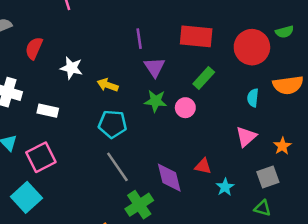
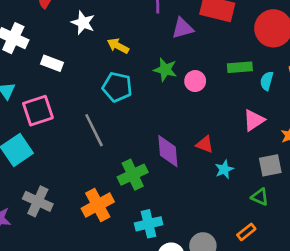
purple triangle: (154, 67) -> (183, 28), moved, turned 40
green rectangle: (204, 78) -> (240, 67), moved, turned 35
gray line: (117, 167) -> (94, 130), moved

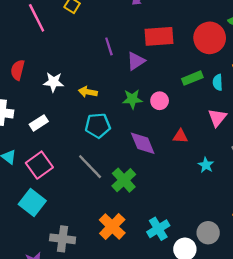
white rectangle: (52, 63) -> (39, 123), turned -36
red triangle: (205, 144) -> (180, 136), moved
purple diamond: (168, 151) -> (143, 143), moved
green cross: (133, 175) -> (124, 180), moved

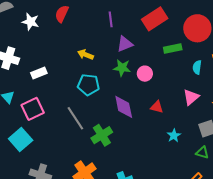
red rectangle: (159, 36) -> (155, 19), turned -40
purple triangle: (136, 61) -> (125, 44), moved
red semicircle: (18, 70) -> (62, 14), moved
green rectangle: (192, 78) -> (173, 48), moved
white star: (53, 82) -> (31, 22), moved

